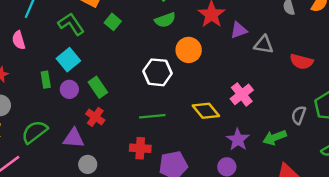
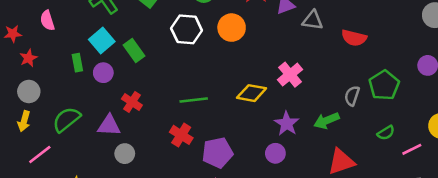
white hexagon: (157, 72) -> (187, 29), moved
green rectangle: (98, 87) -> (134, 50), moved
yellow diamond: (206, 111) -> (252, 93), turned -40
red cross: (140, 148) -> (181, 135), turned 30

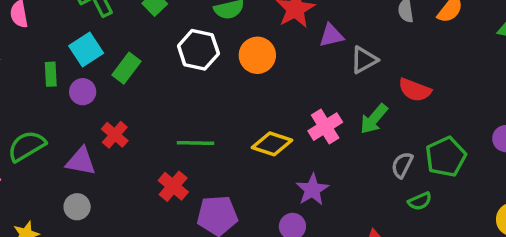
gray triangle: (313, 20) -> (364, 60), turned -45
green rectangle: (134, 50) -> (126, 68), turned 65
green arrow: (327, 121) -> (374, 119), moved, turned -35
green semicircle: (386, 133) -> (420, 201), moved
gray circle: (125, 154) -> (77, 207), moved

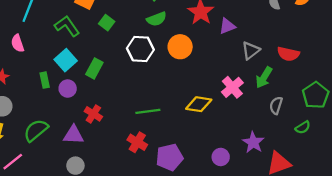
gray triangle: (364, 60) -> (251, 50), moved
gray semicircle: (402, 165) -> (276, 105), moved
purple star: (312, 190) -> (253, 142), moved

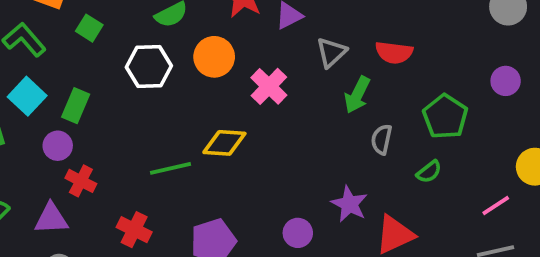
pink cross: (232, 87) -> (269, 86), moved
purple circle: (68, 89) -> (58, 146), moved
yellow diamond: (199, 104) -> (224, 143), moved
red cross: (137, 142) -> (134, 230), moved

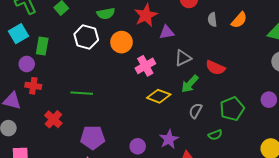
green rectangle: (76, 106) -> (42, 46), turned -30
yellow diamond: (224, 143) -> (159, 96), moved
red cross: (81, 181) -> (33, 86), turned -35

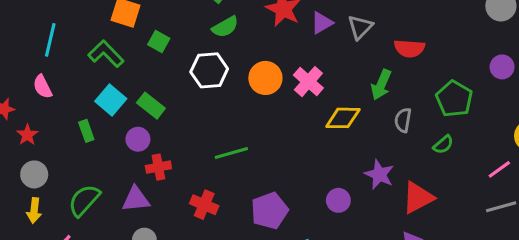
orange circle: (122, 42) -> (265, 78), moved
green rectangle: (42, 46) -> (151, 106), turned -42
gray triangle: (183, 58) -> (360, 27), moved

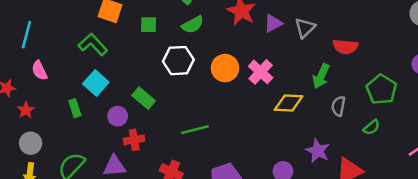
cyan line: (50, 40) -> (26, 35), moved
green square: (159, 42) -> (148, 25), moved, turned -30
green rectangle: (151, 106) -> (144, 98), moved

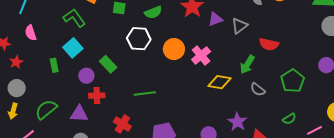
gray semicircle: (338, 106) -> (258, 89), turned -70
green semicircle: (371, 127) -> (289, 119), moved

